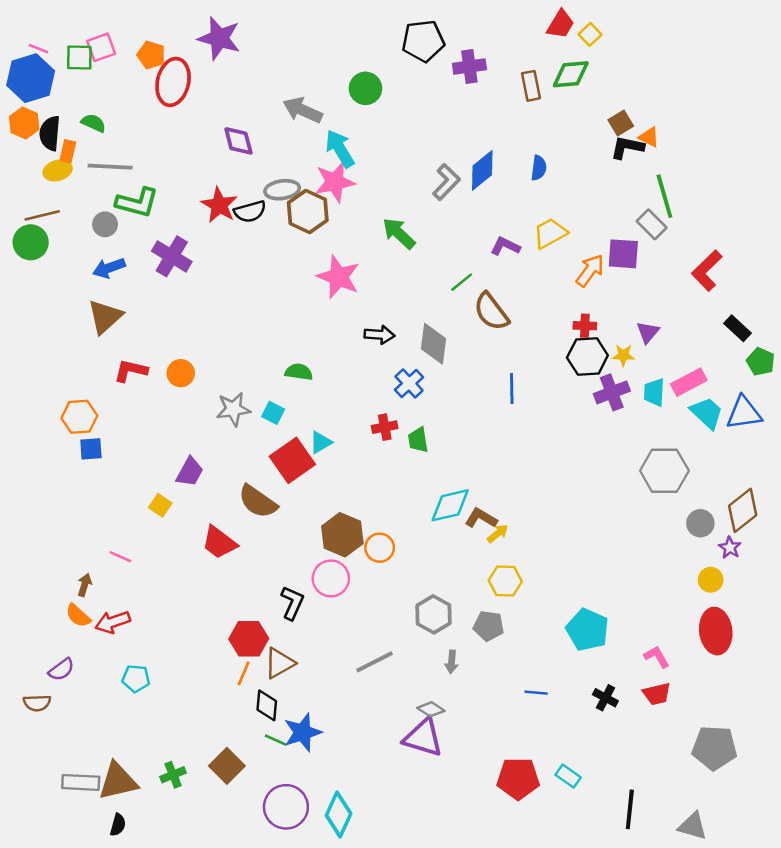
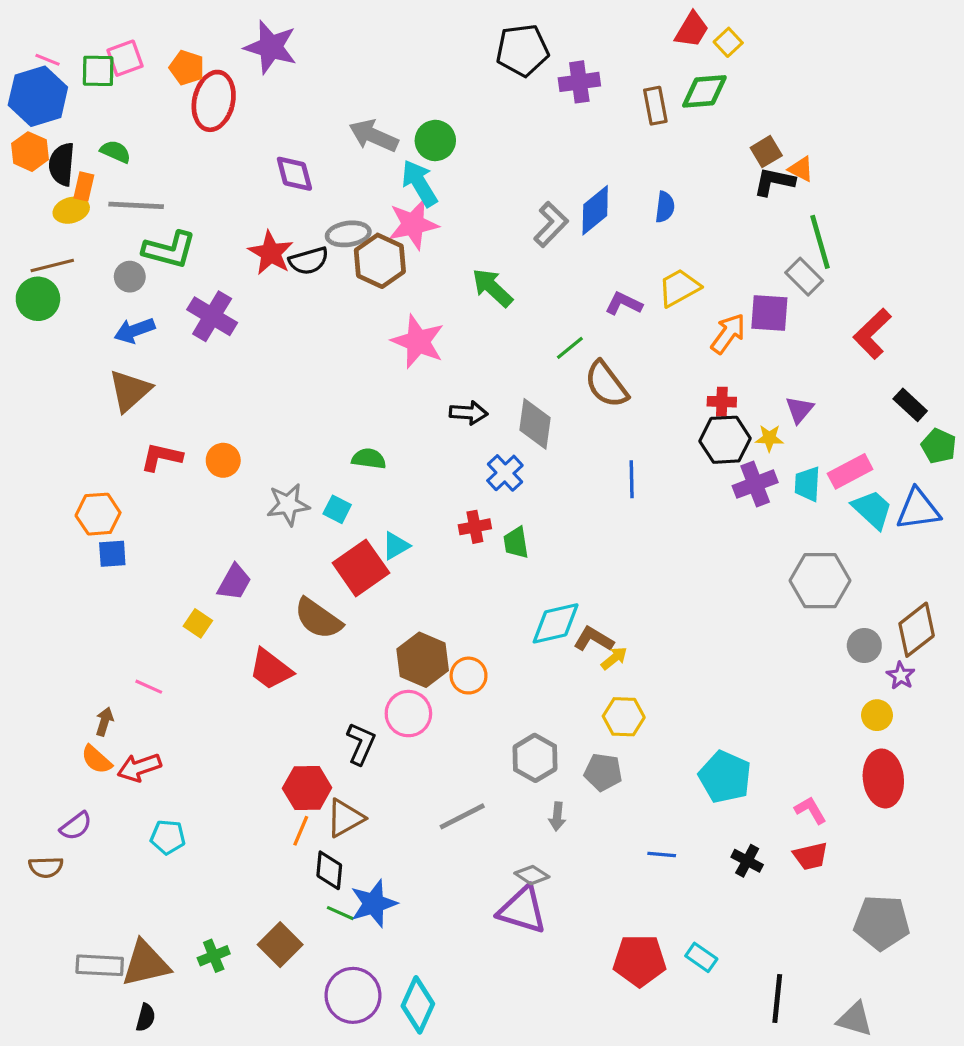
green circle: (365, 88) -> (435, 140), moved

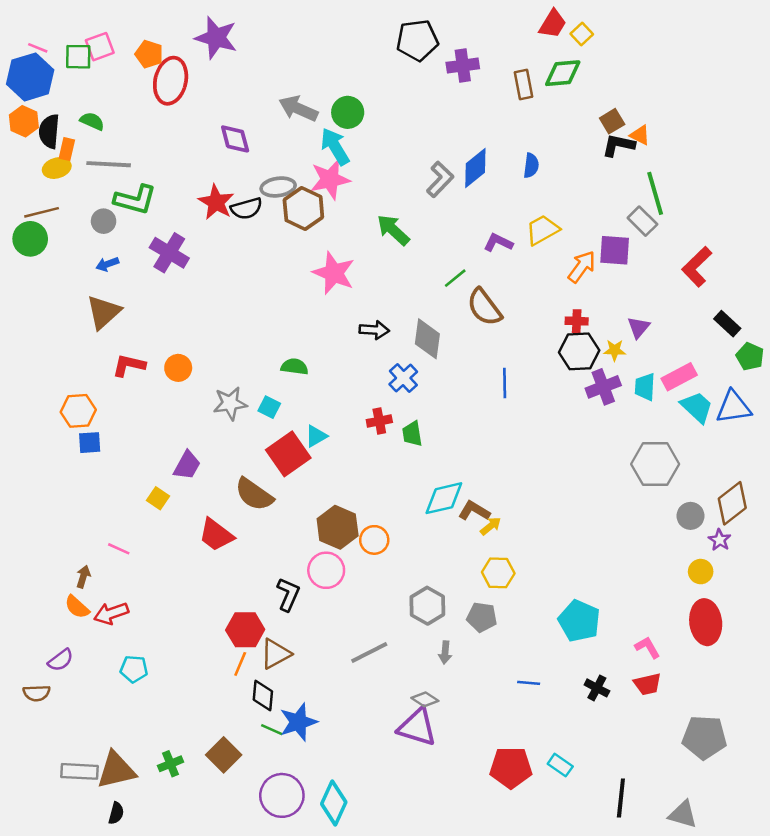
blue arrow: (135, 330) -> (107, 264), size x0.7

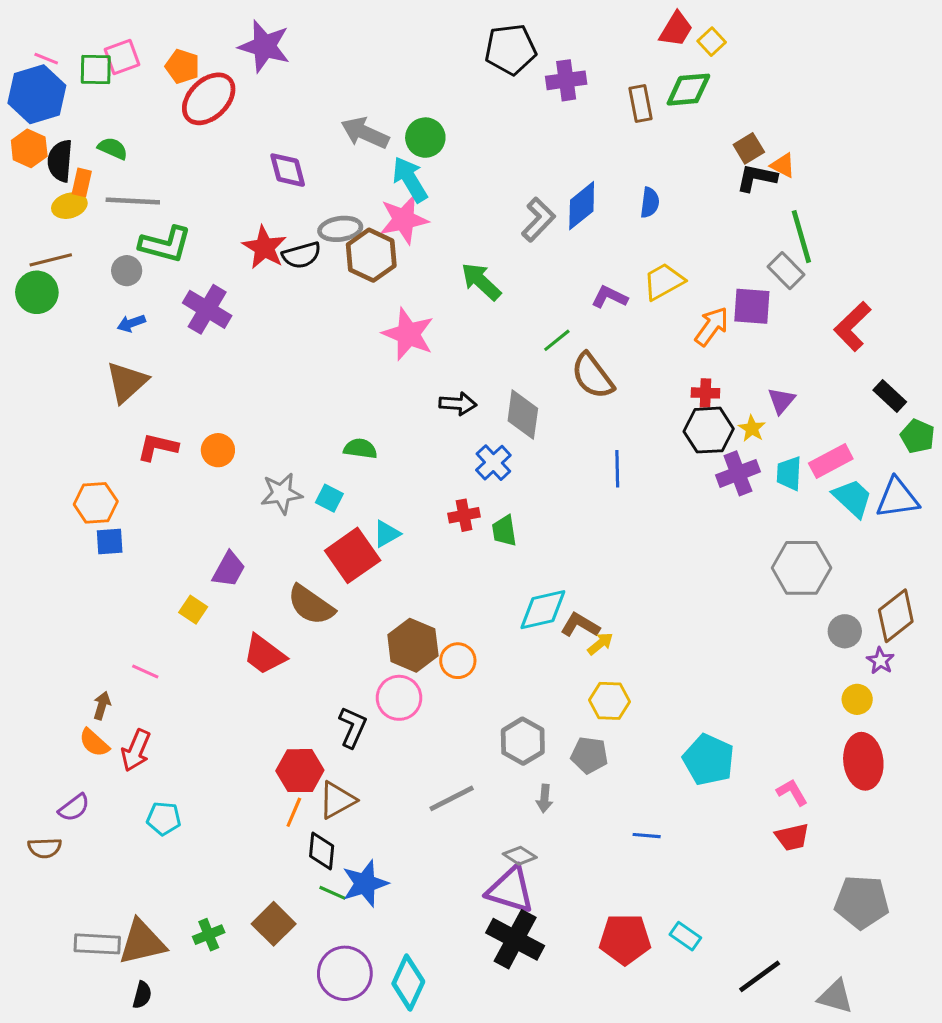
red ellipse: (171, 81) -> (209, 99), turned 33
yellow star: (615, 350) -> (752, 429), turned 30
red arrow: (111, 613) -> (136, 750), turned -48
black cross: (597, 688) -> (515, 939), moved, size x1.8
black line: (621, 798) -> (760, 976), turned 48

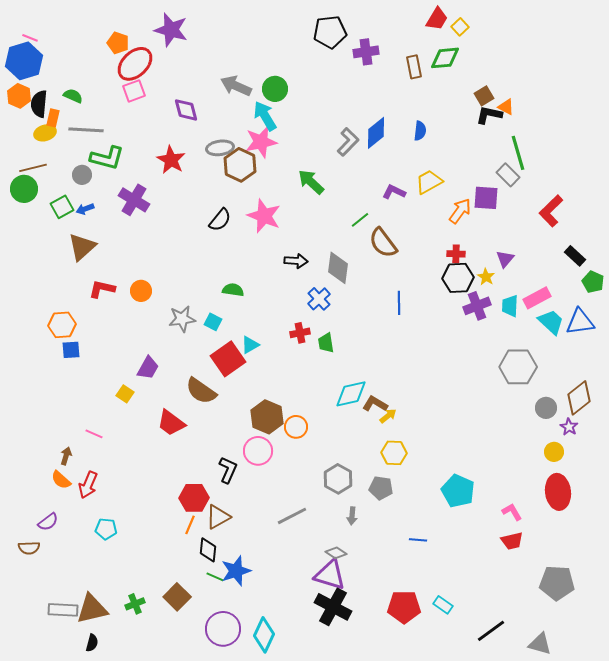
pink square: (122, 57) -> (134, 91), moved
green square: (96, 69) -> (62, 207), moved, turned -30
black semicircle: (302, 255) -> (220, 220), moved, turned -35

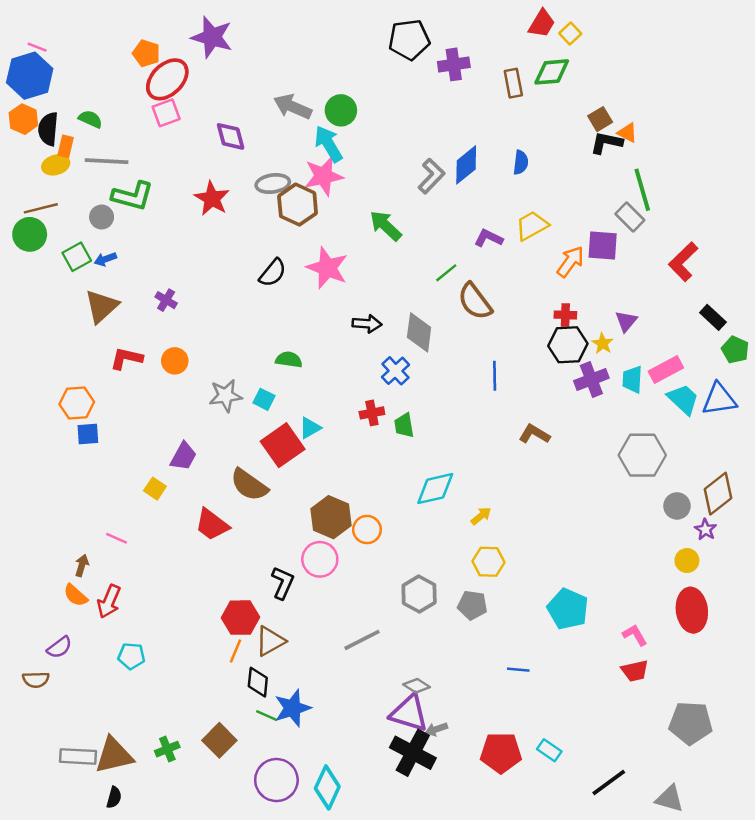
purple cross: (134, 200) -> (166, 300), moved, size x0.6
brown L-shape: (375, 404) -> (534, 434), moved
gray arrow: (352, 516) -> (436, 729), moved, turned 66

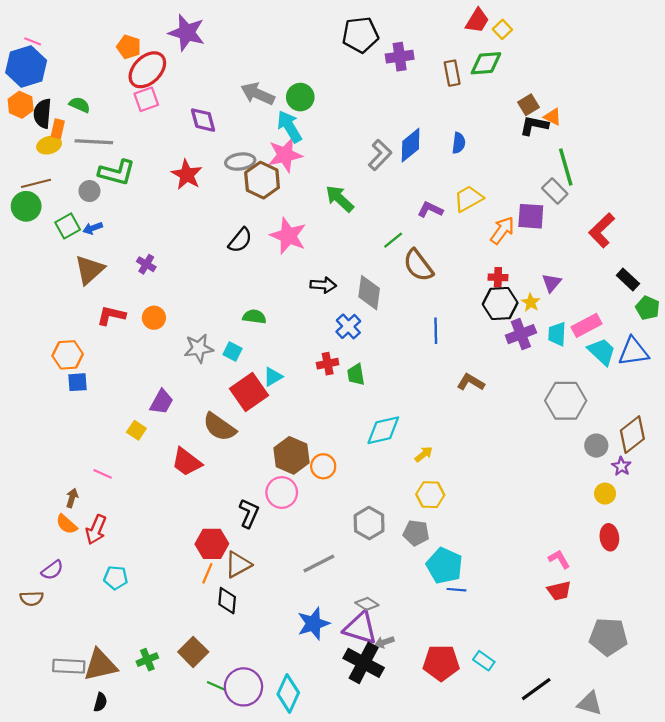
cyan pentagon: (568, 609) -> (444, 566), moved
red ellipse: (692, 610) -> (609, 537), size x0.7
blue star: (293, 708) -> (313, 624), moved
green line: (267, 716) -> (216, 686), moved

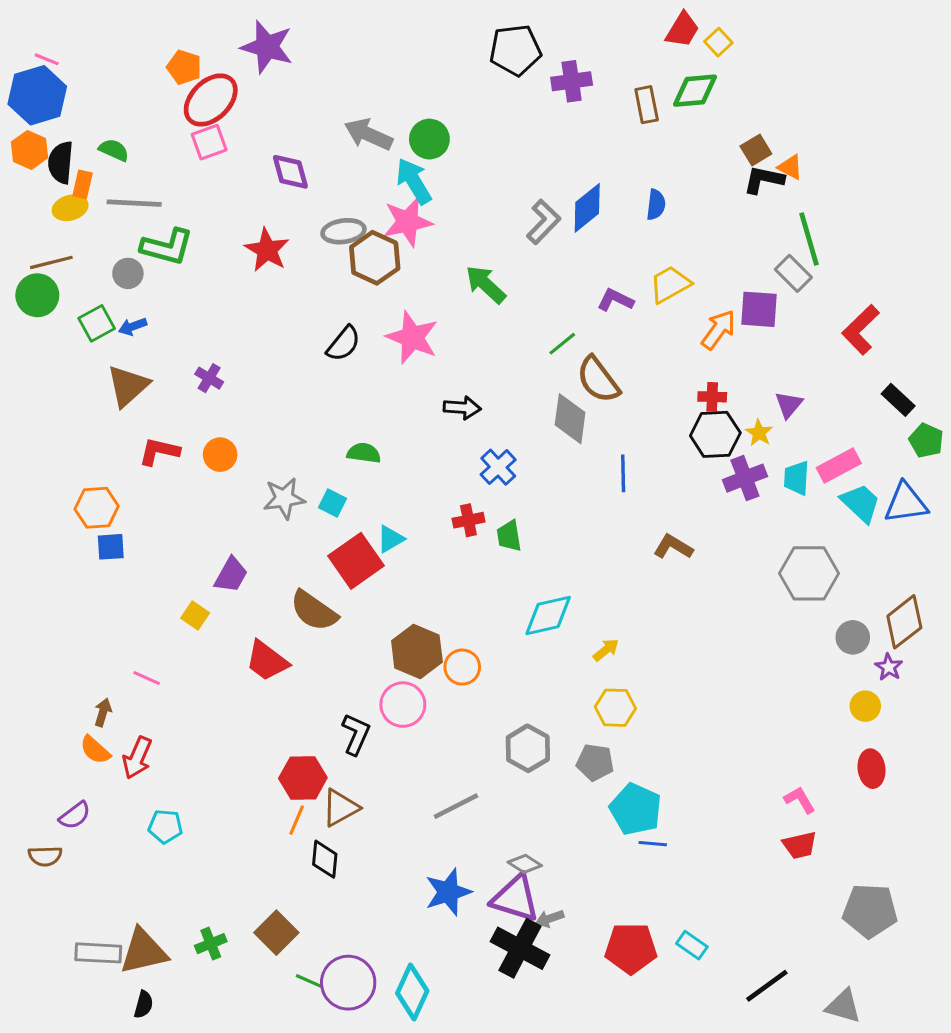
gray diamond: (369, 293) -> (570, 419), moved

